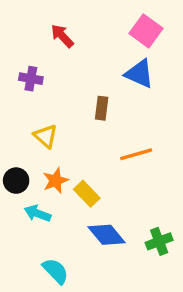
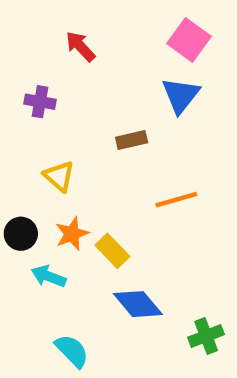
blue triangle: (139, 74) -> (181, 95), turned 44
brown rectangle: (102, 108) -> (132, 140), turned 70
green cross: (159, 241) -> (206, 336), moved

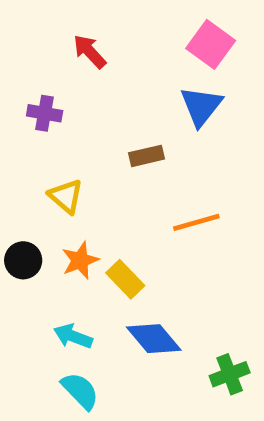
cyan arrow: (48, 276) -> (73, 336), moved

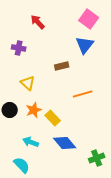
cyan semicircle: (80, 391) -> (22, 165), moved

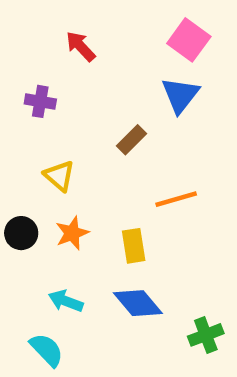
brown rectangle: (62, 66) -> (132, 140), turned -32
yellow rectangle: (53, 118) -> (134, 246), moved, turned 35

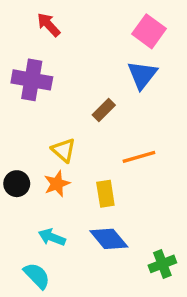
red arrow: (81, 46) -> (49, 25), moved
purple cross: (40, 101) -> (32, 80), size x1.6
yellow triangle: (59, 176) -> (64, 150), moved

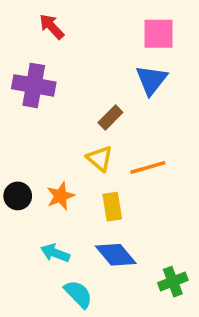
pink square: (149, 31) -> (159, 34), turned -36
yellow triangle: (64, 150) -> (100, 158), moved
cyan semicircle: (37, 276) -> (78, 294), moved

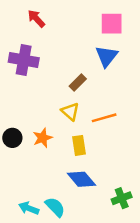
cyan arrow: (55, 253) -> (29, 208), moved

